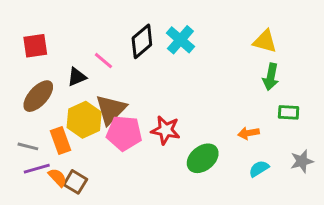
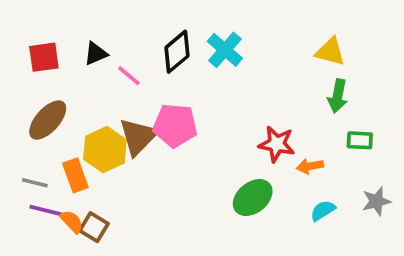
black triangle: (77, 77) -> (96, 54), moved
red star: (166, 130) -> (277, 144), moved
pink pentagon: (124, 133) -> (175, 126), moved
purple line: (37, 169) -> (46, 210), turned 30

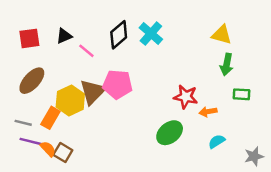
orange rectangle: (75, 175) -> (50, 118), turned 50
gray star: (376, 201) -> (254, 156), moved

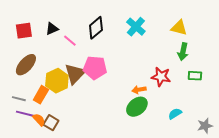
cyan cross: (151, 33) -> (136, 27), moved
red star: (186, 97) -> (161, 77), moved
orange arrow: (208, 112) -> (139, 90), moved

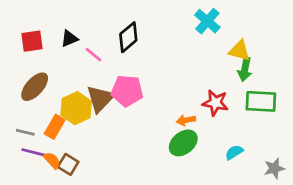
cyan cross: (136, 27) -> (207, 21), moved
yellow triangle: (179, 28) -> (239, 51), moved
green rectangle: (195, 76) -> (261, 101), size x1.6

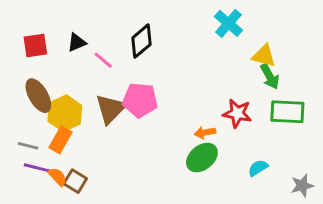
green arrow: (245, 69) -> (270, 76), turned -40
brown ellipse: (35, 87) -> (38, 96), turned -72
yellow hexagon: (76, 108) -> (65, 113), moved

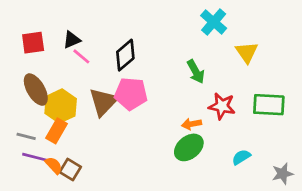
black diamond: (142, 41) -> (125, 55), moved
yellow triangle: (264, 56) -> (247, 52), turned 40
pink line: (103, 60) -> (81, 56), moved
green arrow: (270, 76) -> (196, 72), moved

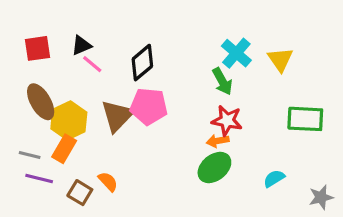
cyan cross: (214, 22) -> (236, 53), moved
red star: (222, 106) -> (227, 121), moved
orange semicircle: (54, 165) -> (108, 182), moved

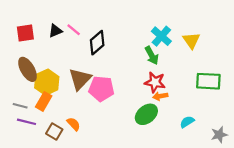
pink line: (92, 64) -> (74, 30), moved
pink pentagon: (149, 106) -> (101, 89), moved
orange arrow: (218, 141) -> (160, 96), moved

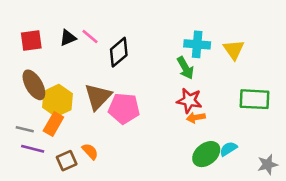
cyan cross: (161, 36) -> (197, 44), turned -36
green ellipse: (146, 114) -> (206, 154), moved
brown square: (54, 131) -> (67, 161), turned 35

